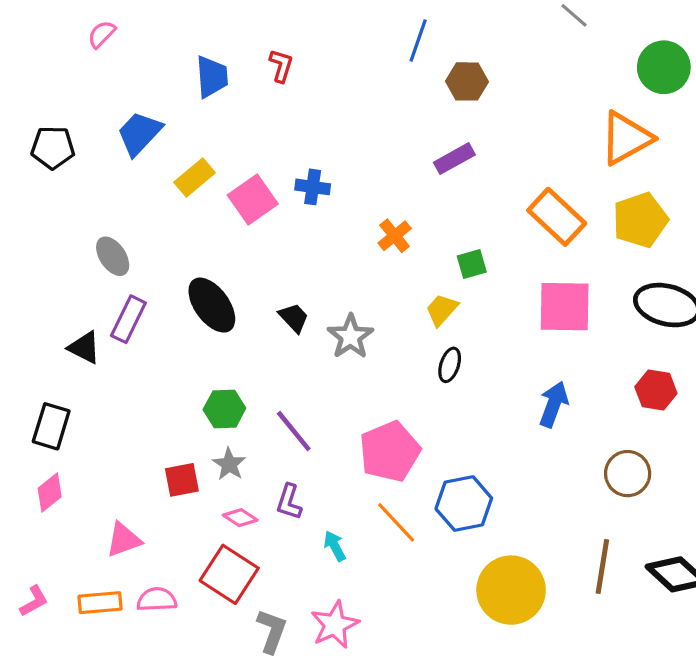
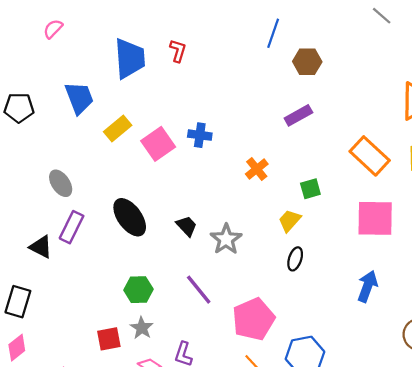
blue trapezoid: (212, 77) -> (130, 58), size x1.4
blue trapezoid: (139, 133) -> (79, 98), turned 116
purple line: (294, 431) -> (199, 290), moved

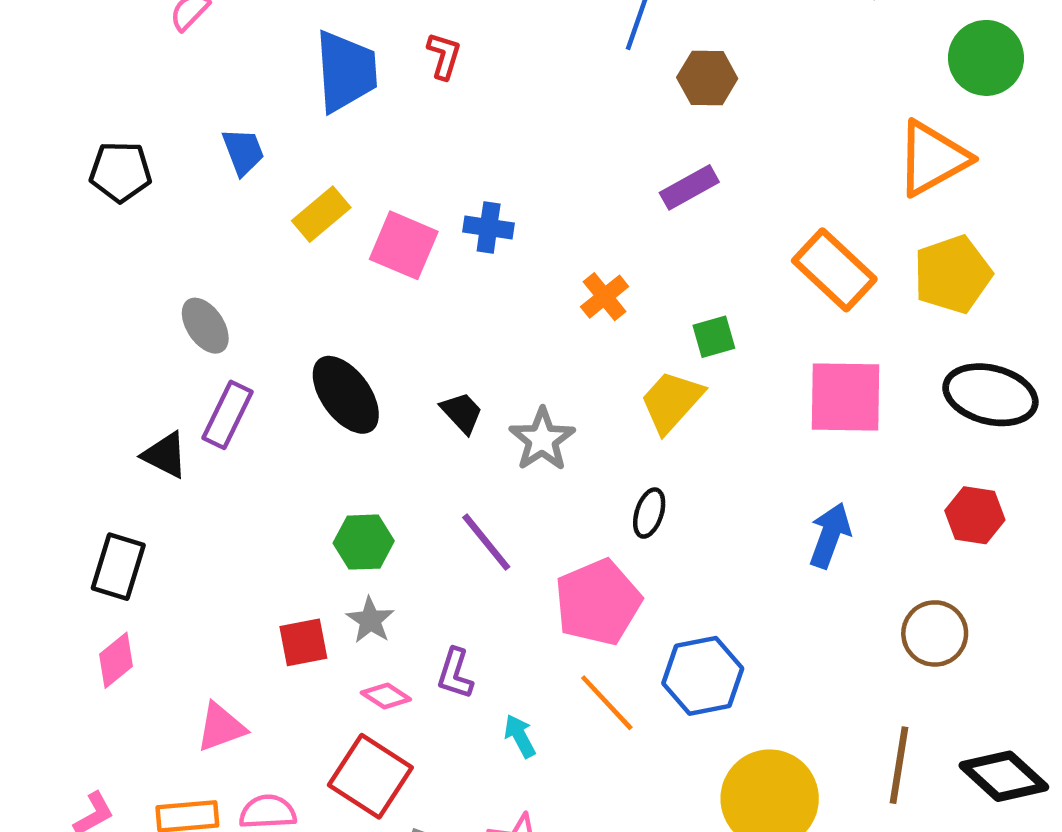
blue trapezoid: (79, 98) -> (243, 152), size x0.7
pink square: (158, 144) -> (404, 245), turned -32
yellow trapezoid: (290, 221) -> (671, 401), size x1.4
black ellipse: (295, 259) -> (649, 513), moved

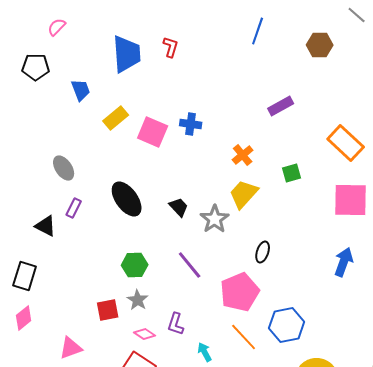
brown hexagon: (707, 78) -> (320, 45), moved
black pentagon: (120, 172) -> (36, 67), moved
yellow trapezoid: (671, 401) -> (244, 194), moved
purple rectangle: (228, 415) -> (74, 208), size x0.7

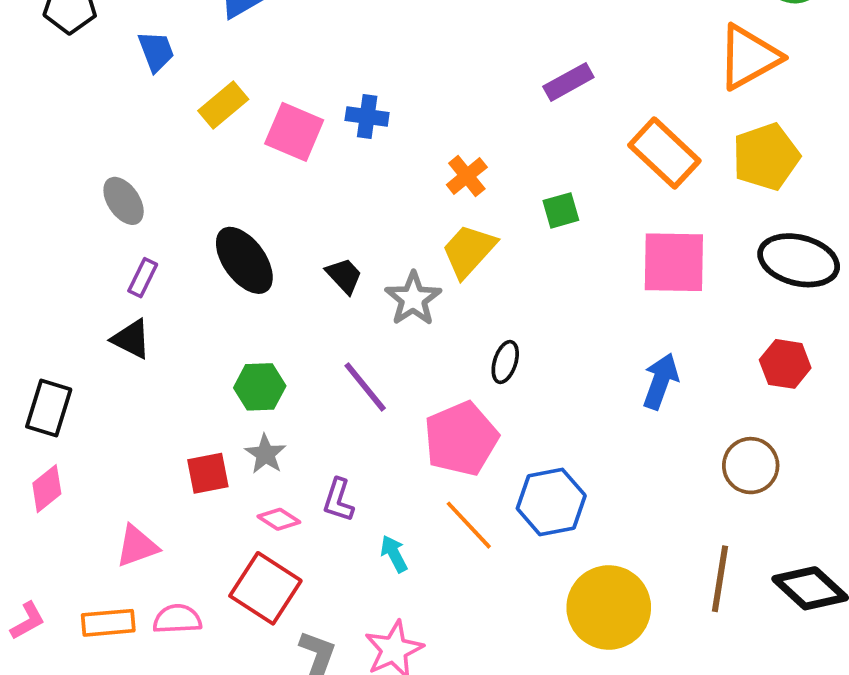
purple rectangle: (281, 106) -> (568, 82), moved
black triangle: (46, 226) -> (131, 339), moved

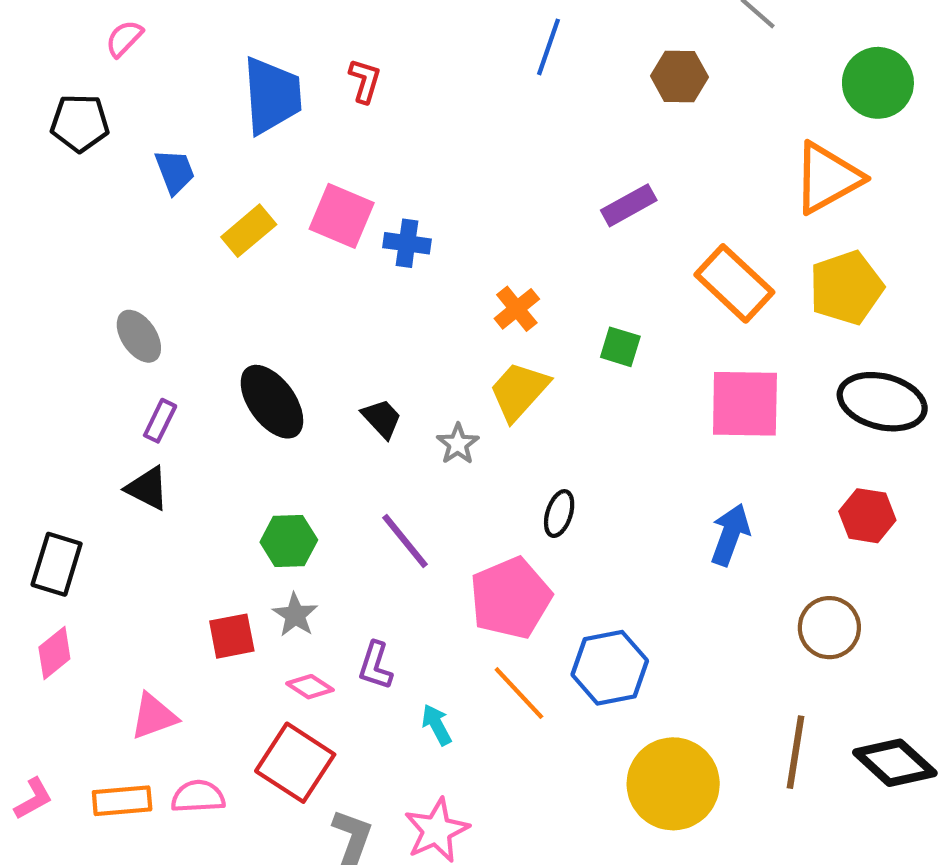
pink square: (294, 132) -> (342, 216), moved
green square: (561, 210) -> (620, 347), turned 33
gray star: (413, 299) -> (458, 444), size x0.7

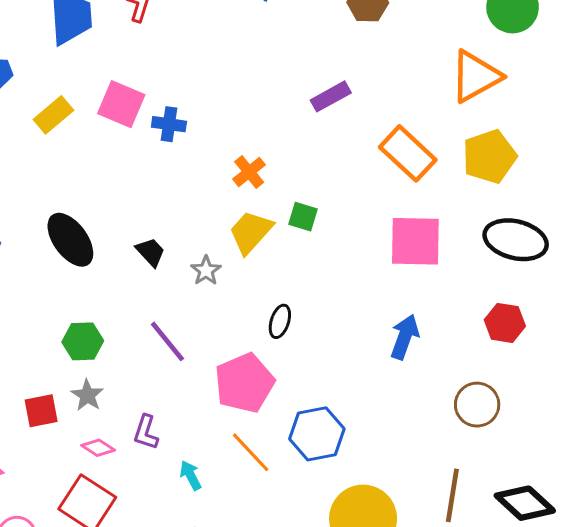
green square: (620, 347) -> (303, 217), moved

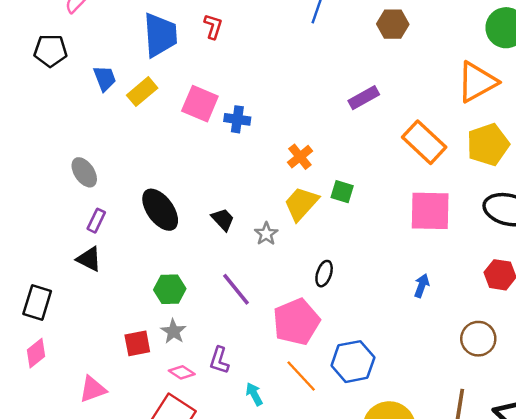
yellow rectangle: (53, 115) -> (142, 92), moved
blue arrow: (405, 337) -> (422, 286), size x0.7

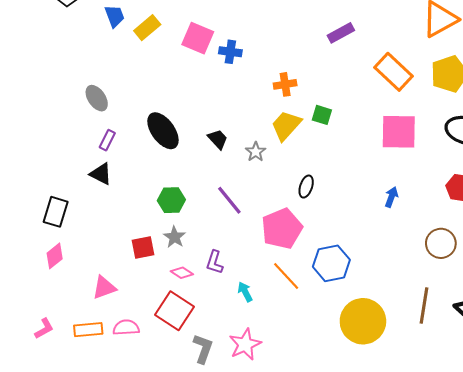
orange cross: (300, 157) -> (285, 84), turned 30

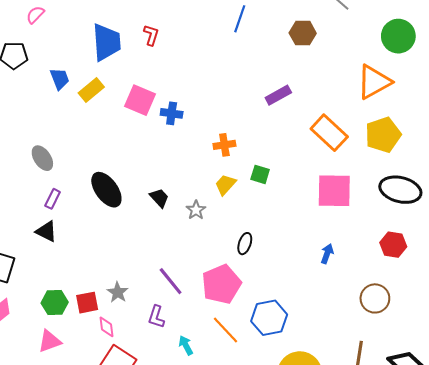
yellow trapezoid: (286, 125) -> (225, 185), size x0.7
green hexagon: (171, 200) -> (55, 303), moved
purple line: (229, 200) -> (171, 281), moved
pink diamond: (182, 273) -> (106, 327), moved, turned 50

